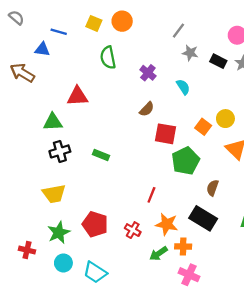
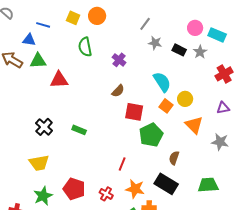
cyan semicircle: (183, 87) -> (162, 82), moved, size x1.5
green triangle: (53, 122) -> (38, 61), moved
black cross: (60, 151) -> (44, 127), turned -30

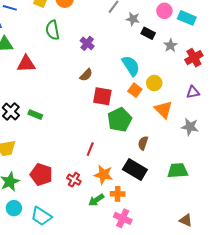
gray star: (155, 43) -> (133, 19), moved
gray star: (200, 52) -> (171, 45), moved
green rectangle: (79, 130) -> (35, 115), moved

